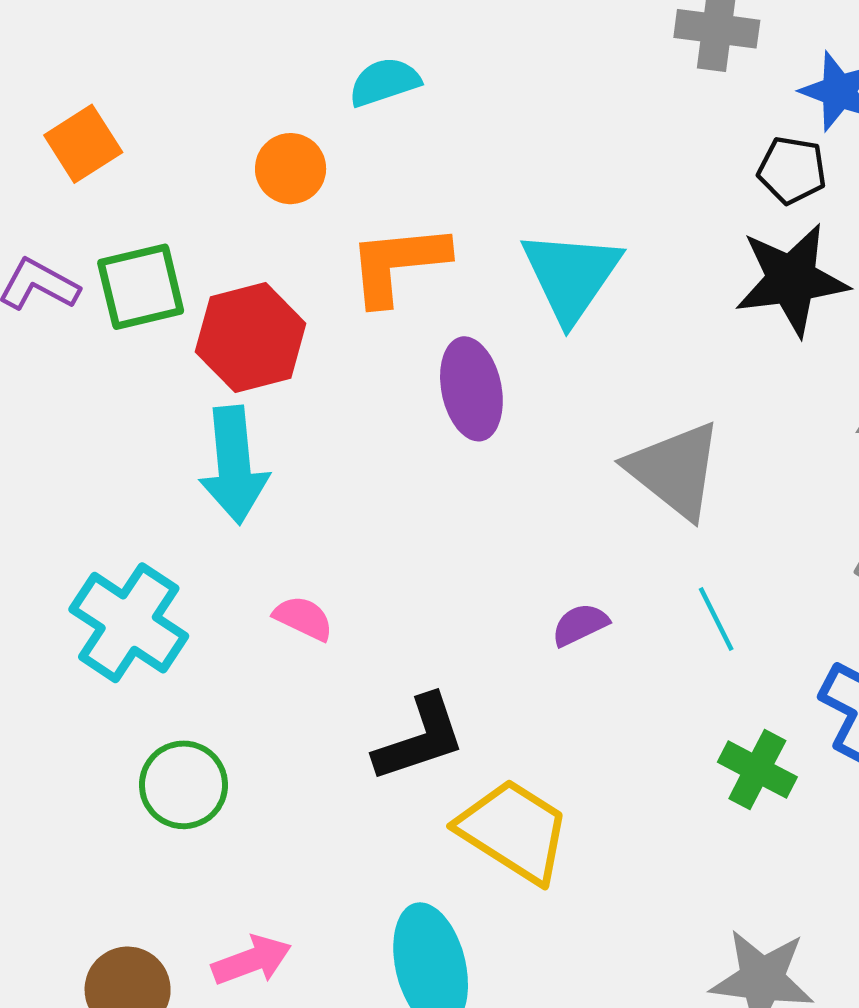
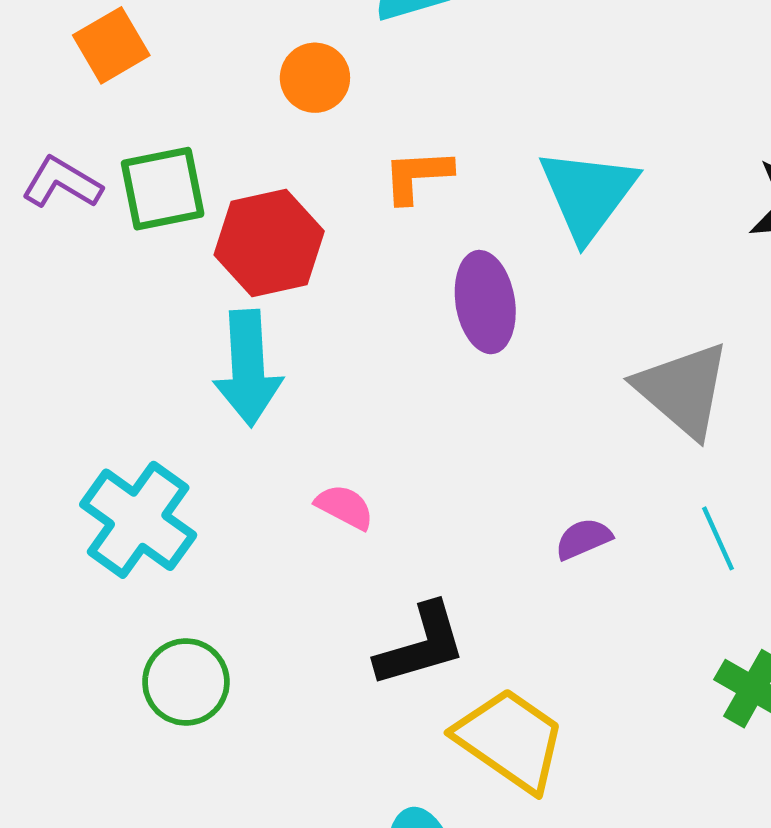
orange L-shape: (398, 264) -> (417, 176), size x0.7
pink semicircle: (303, 618) -> (345, 507), moved

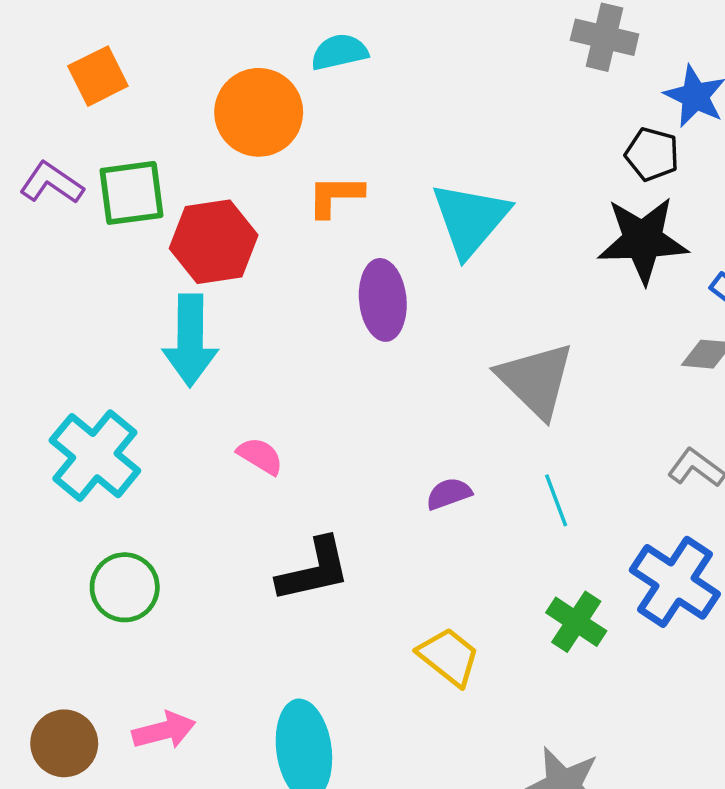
orange circle: (315, 78) -> (259, 112), size x1.6
yellow trapezoid: (510, 740) -> (449, 657), moved, size x0.7

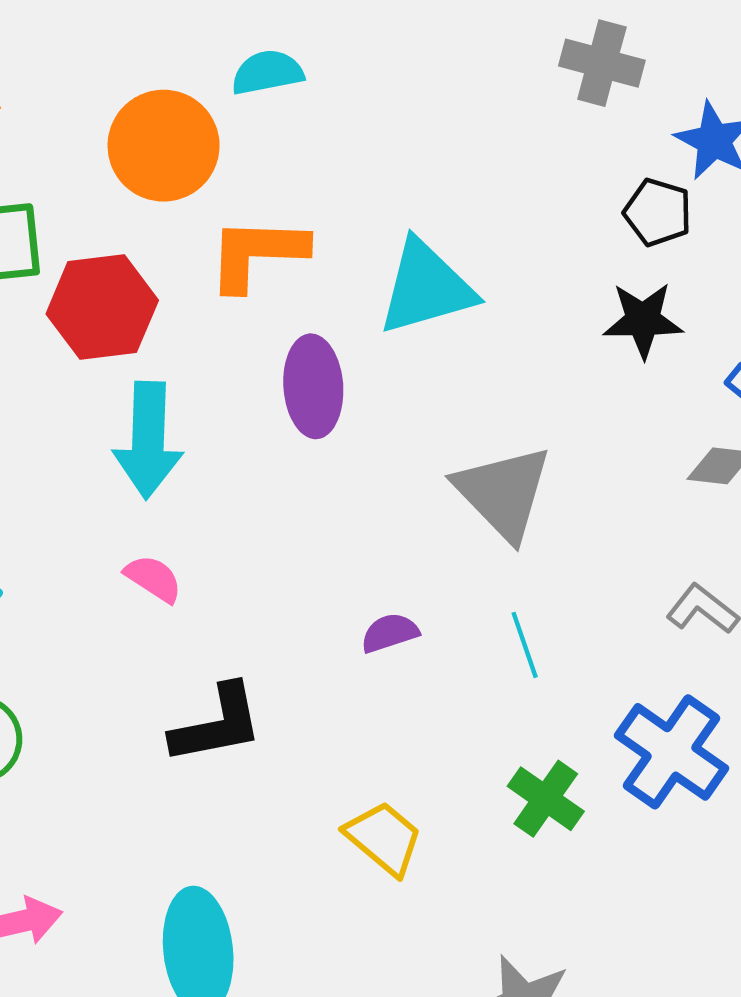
orange L-shape: (335, 196) -> (257, 253), size x1.4
cyan triangle: (470, 219) -> (426, 288), turned 32
black star: (643, 240) -> (643, 320), size x0.7
cyan arrow: (190, 340) -> (148, 440), moved

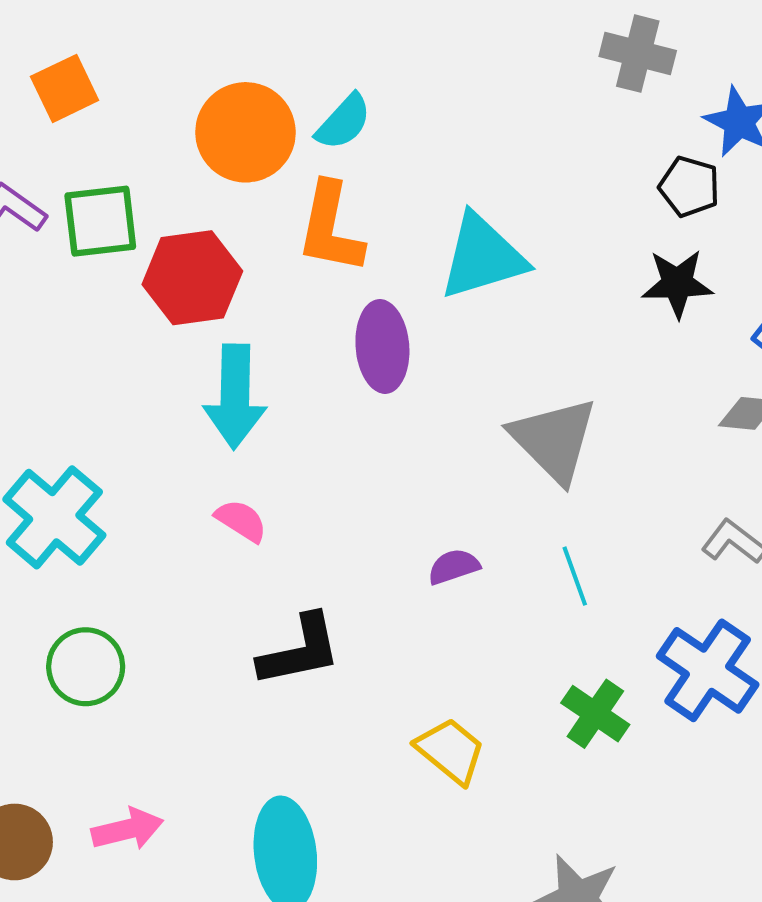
cyan semicircle: (267, 72) -> (344, 122), moved, turned 144
orange L-shape: (257, 253) -> (330, 228), turned -80

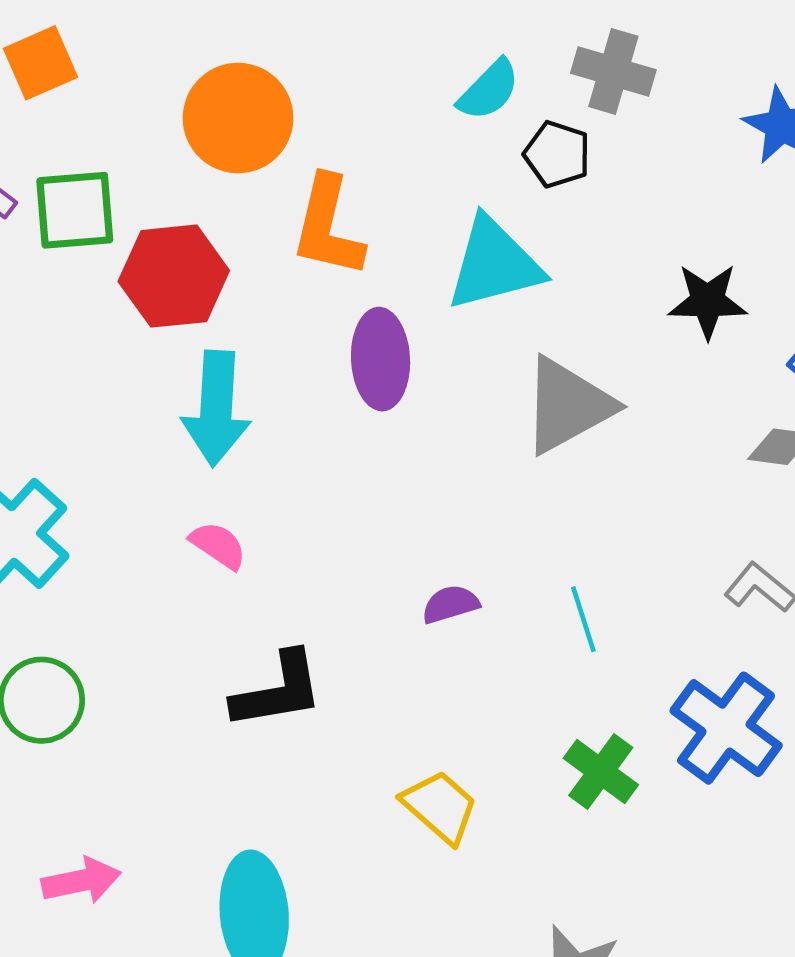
gray cross: (638, 54) -> (613, 71), moved
cyan semicircle: (344, 122) -> (489, 90), moved
black pentagon: (689, 187) -> (557, 154), moved
gray triangle: (554, 440) -> (568, 405), moved, turned 44

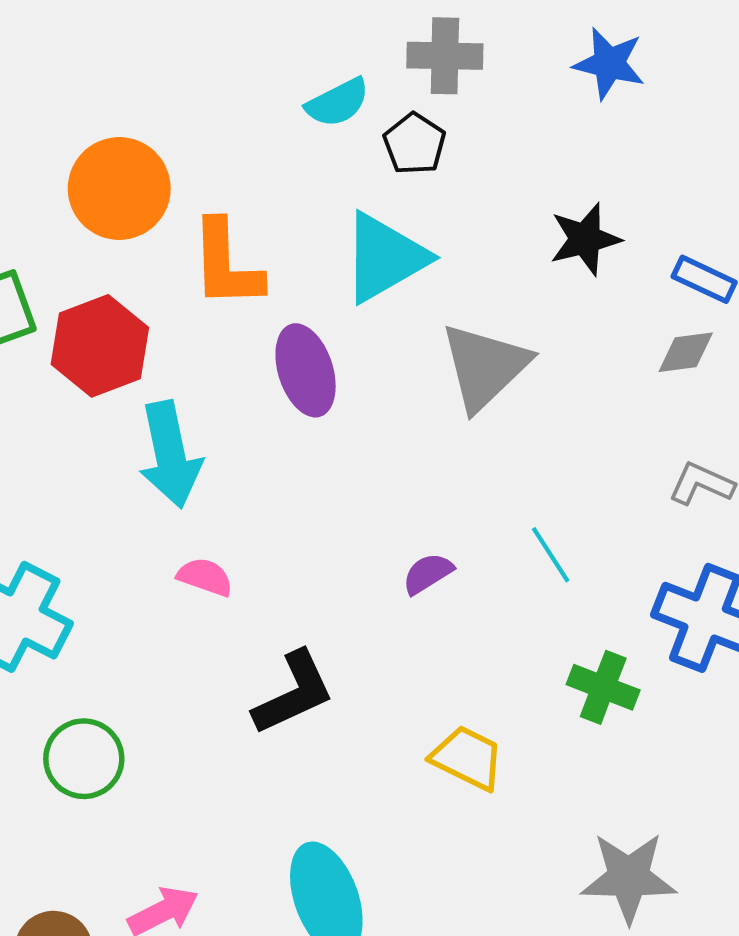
cyan semicircle: (489, 90) -> (338, 103), turned 34
black pentagon: (557, 154) -> (415, 144), turned 30

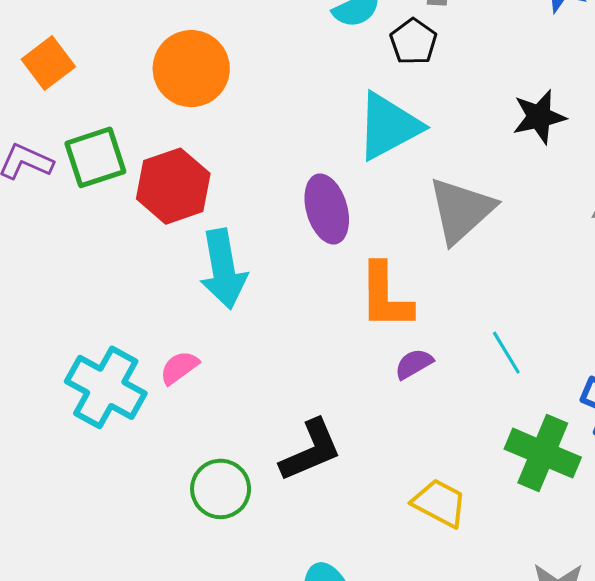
orange L-shape: (226, 264) -> (385, 296), moved
pink semicircle: (205, 577) -> (179, 368), moved, turned -57
green cross: (603, 687) -> (543, 453), size x1.4
green circle: (84, 759) -> (221, 489), moved

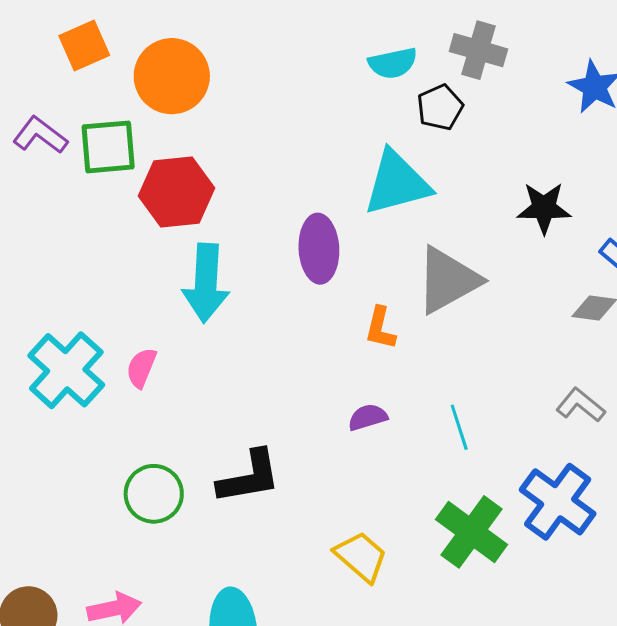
orange circle: (191, 69) -> (172, 76), moved
orange L-shape: (385, 296) -> (380, 328), moved, size x0.6
pink semicircle: (179, 368) -> (141, 368), turned -45

